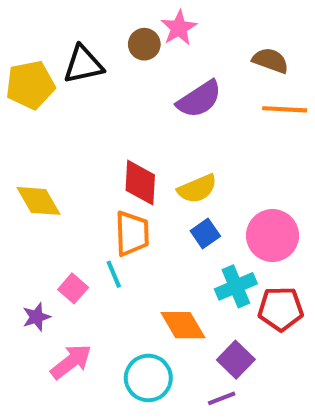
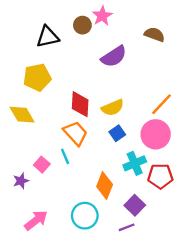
yellow pentagon: (30, 85) -> (37, 77), moved
orange line: (285, 109) -> (161, 104), moved, turned -50
orange trapezoid: (132, 233) -> (75, 133), turned -40
orange diamond: (183, 325) -> (105, 185), turned 52
pink arrow: (71, 362) -> (36, 220), moved

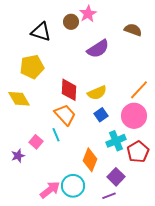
black triangle: (48, 37) -> (41, 32), turned 30
red pentagon: (160, 176) -> (138, 152), turned -30
pink arrow: (36, 220) -> (50, 190), moved

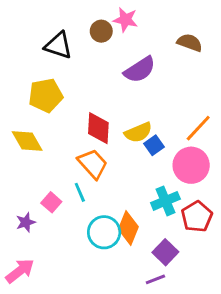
pink star: (88, 14) -> (125, 20), turned -30
blue square: (101, 115) -> (154, 145), moved
cyan circle: (73, 186) -> (104, 232), moved
pink arrow: (50, 190) -> (20, 271), moved

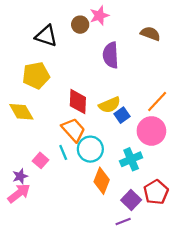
pink star: (125, 20) -> (99, 16), turned -30
purple semicircle: (140, 70) -> (111, 55), turned 120
red pentagon: (197, 217) -> (156, 192), moved
cyan circle: (104, 232) -> (90, 149), moved
pink arrow: (20, 271) -> (19, 193), moved

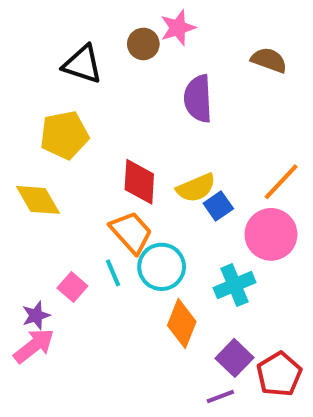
red pentagon: (156, 192) -> (279, 374), moved

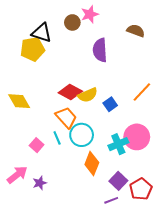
yellow pentagon: (64, 135) -> (32, 49), moved
red diamond: (139, 182) -> (70, 92), turned -65
yellow semicircle: (196, 188) -> (88, 95), moved
pink circle: (271, 234) -> (137, 137), moved
purple star: (36, 315) -> (40, 183), moved

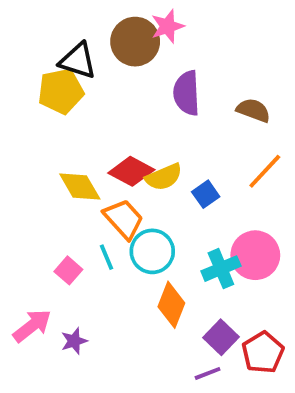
brown circle: (72, 22) -> (135, 42), size x1.6
brown semicircle: (136, 31) -> (253, 110), moved
yellow diamond: (19, 101) -> (80, 187), moved

